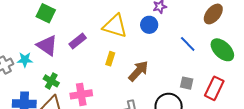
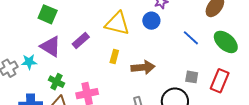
brown arrow: (138, 71) -> (143, 67), turned 45

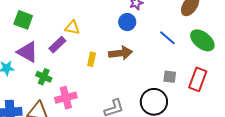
yellow triangle: (117, 24) -> (72, 27), moved, size x0.6
brown arrow: (143, 67) -> (121, 53), moved
green cross: (56, 82) -> (44, 77), moved

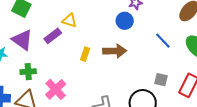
green cross: (44, 77) -> (28, 72), moved, turned -35
pink cross: (66, 98) -> (56, 89), turned -35

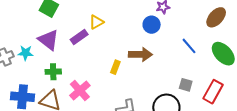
yellow triangle: (69, 20) -> (96, 22), turned -49
yellow rectangle: (85, 54) -> (115, 67), moved

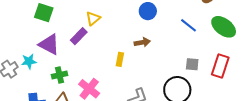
brown arrow: (140, 54) -> (142, 42), size x0.7

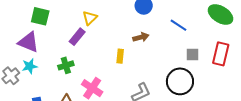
blue line: (188, 25) -> (179, 25), moved
purple triangle: (49, 44) -> (28, 42), moved
green cross: (60, 75) -> (66, 65), moved

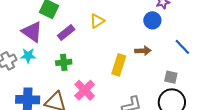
purple rectangle: (77, 37) -> (66, 33), moved
gray square: (193, 55) -> (171, 77), moved
yellow rectangle: (120, 56) -> (119, 65), size x1.5

